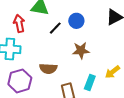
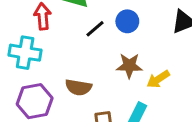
yellow arrow: (112, 72) -> (158, 79), moved

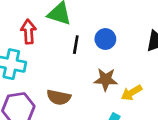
black line: (95, 29) -> (76, 45), turned -42

